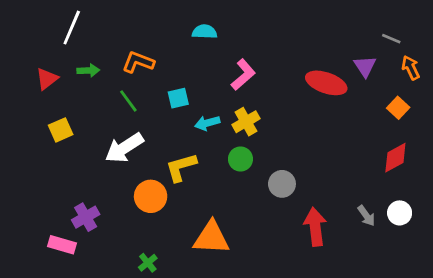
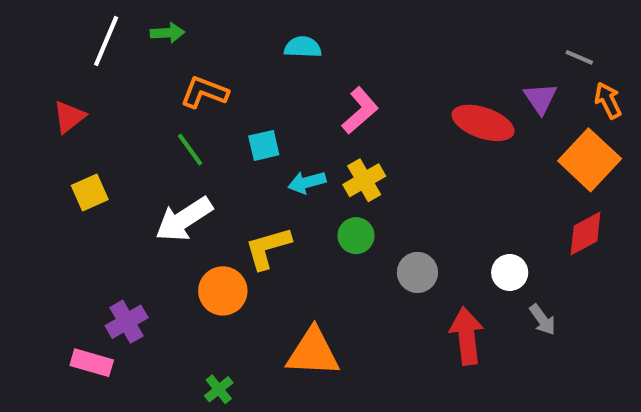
green arrow: (88, 70) -> (168, 33), moved
orange square: (398, 108) -> (590, 160), size x1.8
white circle: (400, 213) -> (510, 272), moved

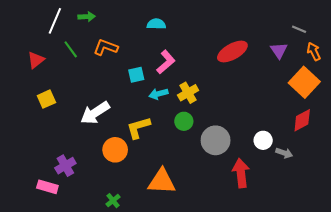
pink L-shape: (360, 111) -> (166, 62), moved
red ellipse: (483, 123) -> (232, 52), moved, turned -48
green line: (190, 150) -> (71, 49), moved
gray circle: (417, 272) -> (216, 140), size x1.4
gray arrow: (542, 320) -> (284, 153), moved, turned -35

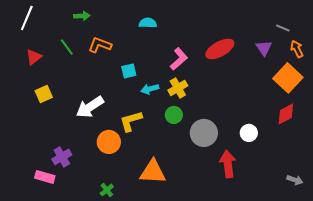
white line: (55, 21) -> (27, 18), moved
pink L-shape: (166, 62) -> (179, 59), moved
gray arrow: (284, 153) -> (295, 180), moved

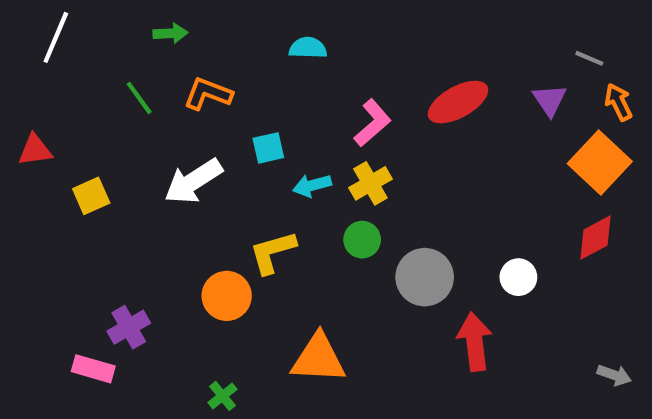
red triangle: (34, 57) -> (35, 150), moved, turned 30
white arrow: (90, 107) -> (193, 181), moved

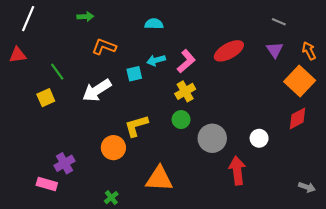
gray line: (589, 58) -> (279, 22), moved
green line: (139, 98) -> (57, 72), moved
red triangle: (35, 150) -> (18, 55), moved
cyan arrow: (312, 185) -> (156, 60), moved

